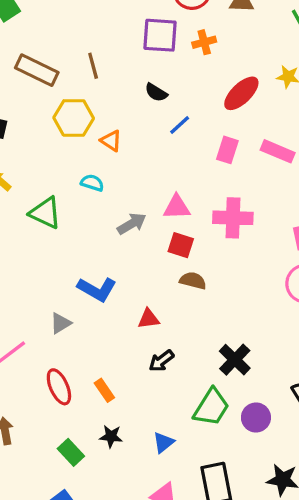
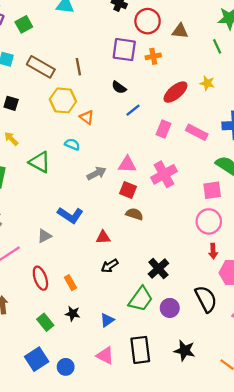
pink cross: (233, 218) -> (164, 174), turned -35

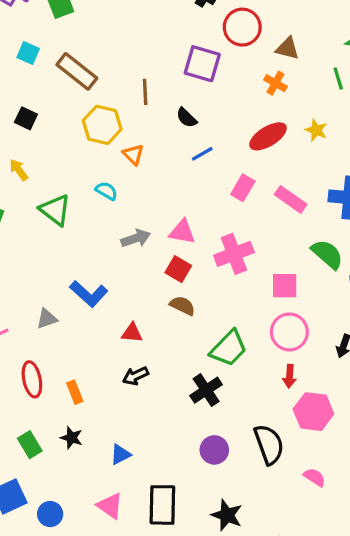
orange cross: (153, 56) -> (275, 83), moved, turned 32
brown line: (78, 67) -> (145, 92), moved
pink square: (212, 190) -> (285, 286), moved
green trapezoid: (141, 299) -> (229, 348), moved

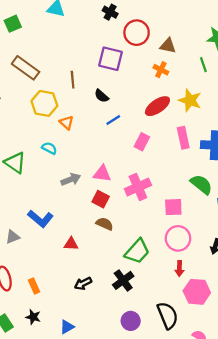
yellow star: (316, 130) -> (190, 100), size x1.5
pink rectangle: (291, 199) -> (183, 138), moved, turned 45
black arrow: (136, 376) -> (83, 283), moved

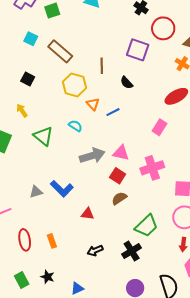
blue line: (113, 120) -> (113, 112), moved
gray arrow: (71, 179) -> (92, 156), size x1.4
brown semicircle: (105, 224) -> (119, 198), turned -63
gray triangle: (13, 237) -> (36, 192), moved
orange rectangle: (34, 286) -> (52, 241), moved

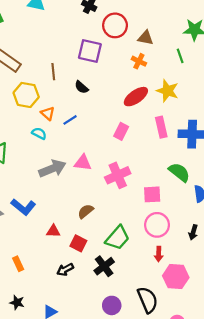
cyan semicircle: (75, 126) -> (39, 133), moved
red square: (118, 176) -> (78, 243), moved

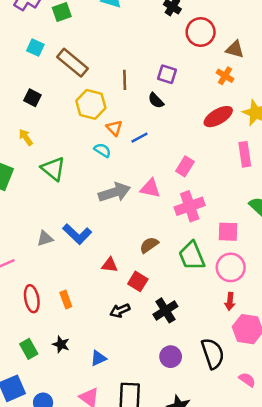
purple square: (90, 51) -> (167, 74), moved, size x0.7
pink rectangle: (121, 131) -> (185, 166), moved
green trapezoid: (118, 238) -> (192, 256), moved, turned 112

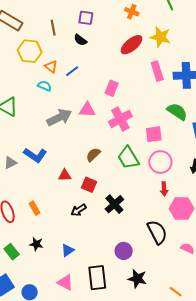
purple circle: (171, 357) -> (124, 251), moved

